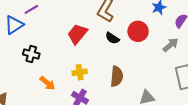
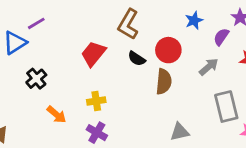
black cross: (31, 54) -> (36, 79), turned 35
brown semicircle: (117, 76) -> (164, 82), moved

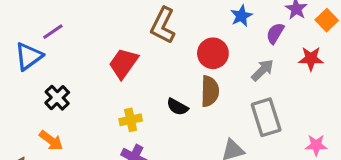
black semicircle: (137, 59) -> (177, 107), moved
gray rectangle: (226, 107) -> (266, 117), moved
orange arrow: (57, 115) -> (51, 140), moved

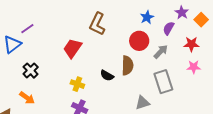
red circle: (213, 53) -> (139, 41), moved
yellow cross: (131, 120) -> (77, 84), turned 32
pink star: (316, 145) -> (194, 67), moved

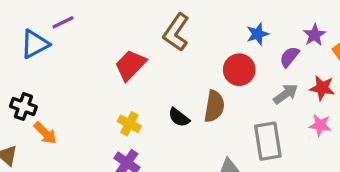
gray arrow: (161, 52) -> (286, 94), moved
black cross: (31, 71) -> (23, 106), moved, turned -35

